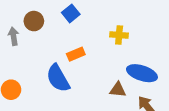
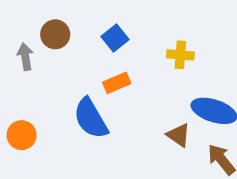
blue square: (71, 13) -> (115, 38), moved
brown triangle: (118, 90) -> (178, 135), turned 30

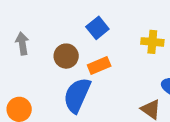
brown circle: (55, 34) -> (66, 56), moved
blue semicircle: (91, 118) -> (77, 95), turned 54

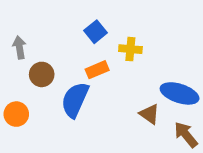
yellow cross: (152, 42) -> (130, 49), moved
brown circle: (66, 56) -> (42, 74), moved

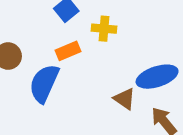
blue ellipse: (180, 93) -> (157, 77), turned -36

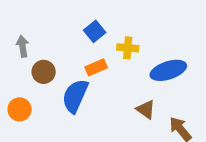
blue ellipse: (157, 77) -> (168, 70), moved

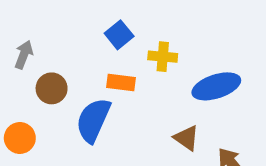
gray arrow: (23, 46) -> (24, 55), turned 30
orange rectangle: (96, 67) -> (121, 82), turned 30

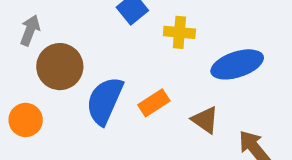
orange rectangle: (121, 82) -> (154, 103), moved, turned -40
brown circle: (52, 88) -> (60, 67), size x1.4

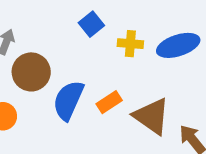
blue ellipse: (237, 64) -> (178, 45), moved
brown triangle: (205, 120) -> (152, 116), size x1.6

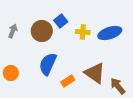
brown circle: (31, 72) -> (42, 31), moved
orange rectangle: (109, 102) -> (68, 81), moved

